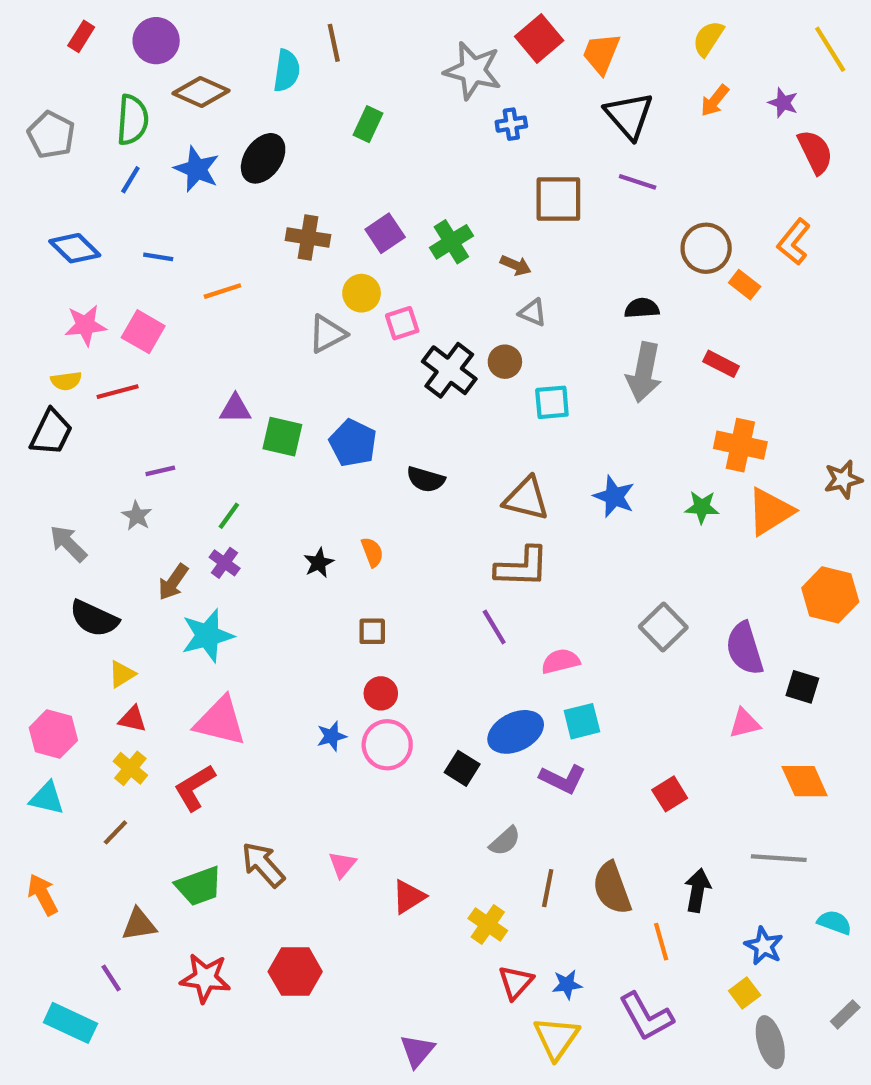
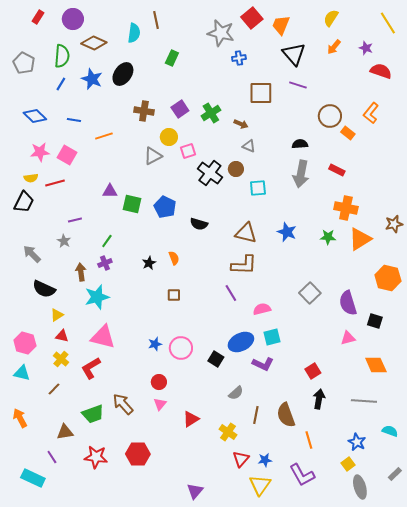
red semicircle: (815, 152) -> (381, 71), turned -45
purple cross: (225, 563) -> (105, 263), turned 32
brown arrow: (173, 582) -> (81, 272), turned 138
red circle: (381, 693) -> (159, 382), moved
black arrow: (698, 890) -> (319, 399), moved

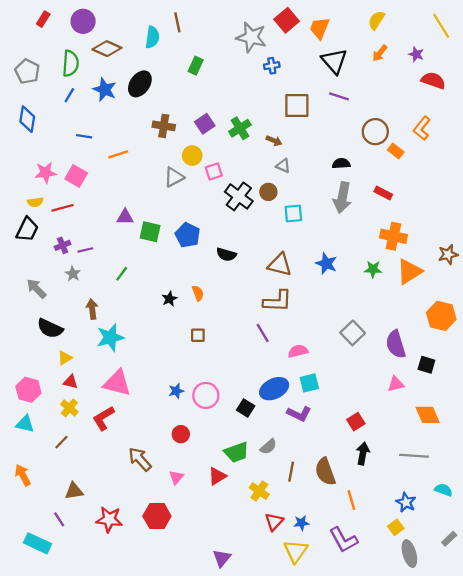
blue diamond: (35, 116) -> (27, 119), moved, turned 55
purple cross: (105, 263) -> (63, 245), moved
pink triangle: (160, 404) -> (176, 477), moved
green trapezoid: (93, 414) -> (237, 452), moved

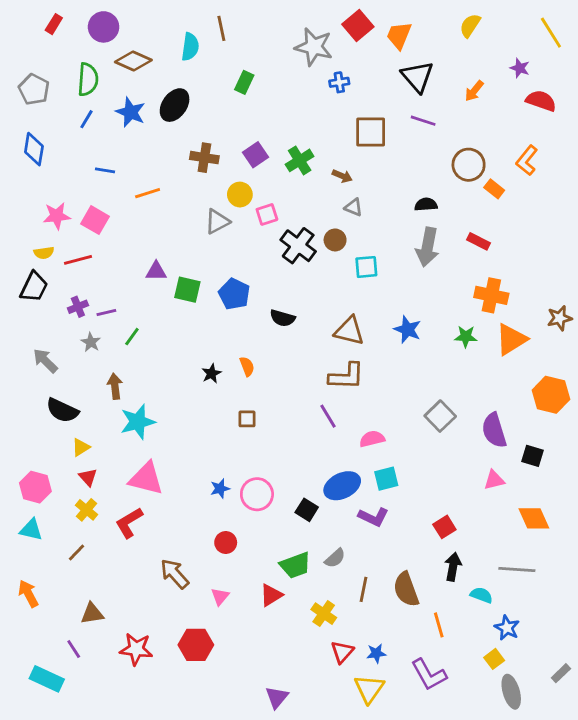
orange arrow: (380, 53) -> (474, 91), moved
green line: (122, 274) -> (132, 337), moved
red triangle: (71, 382) -> (88, 477), turned 35
cyan semicircle: (444, 490) -> (481, 595), moved

